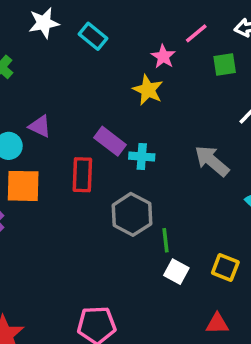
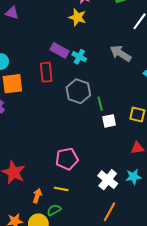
purple triangle: (40, 126) -> (12, 13), moved
cyan cross: (142, 157) -> (79, 57), turned 32
white square: (176, 272) -> (109, 121), turned -32

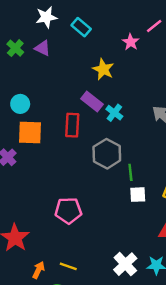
yellow star: (77, 17) -> (103, 69), moved
pink pentagon: (67, 159) -> (68, 211), moved

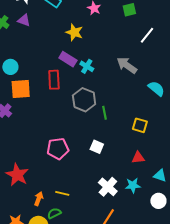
white square: (138, 195) -> (97, 147), moved, turned 32

